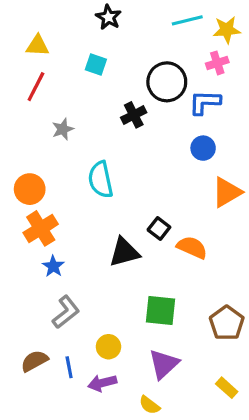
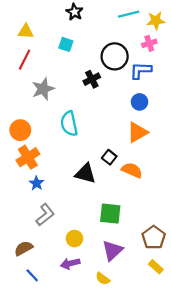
gray star: (63, 129) -> (43, 89), size x1.5
orange triangle: (227, 192) -> (137, 132), moved
black triangle: (124, 252) -> (85, 173), turned 30
brown pentagon: (227, 323) -> (154, 237), moved
blue line: (69, 367) -> (32, 275), moved, turned -32

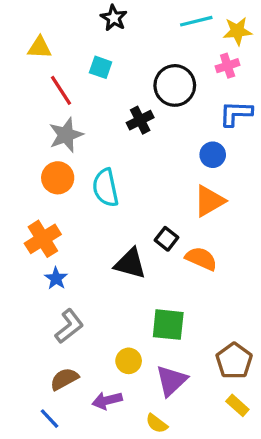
red line: (25, 60) -> (61, 90), moved, turned -60
blue L-shape: (141, 70) -> (236, 114), moved
orange circle: (20, 130) -> (58, 178), moved
yellow circle: (74, 239) -> (129, 361), moved
brown semicircle: (24, 248) -> (64, 379), moved

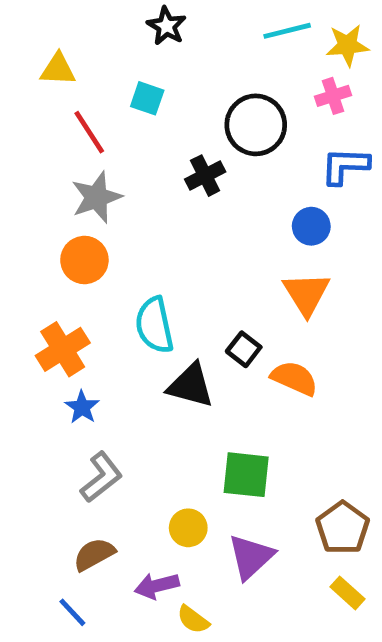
cyan semicircle: (106, 188) -> (154, 325), moved
orange triangle: (209, 201) -> (306, 294), turned -32
yellow semicircle: (157, 424) -> (193, 620), moved

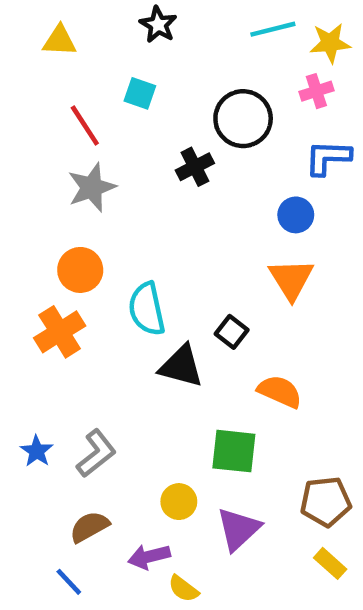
yellow triangle: (58, 69) -> (60, 41), moved
orange circle: (84, 260) -> (80, 270), moved
orange semicircle: (294, 378) -> (280, 391), moved
blue star: (82, 407) -> (37, 451), moved
brown pentagon: (343, 528) -> (326, 502), turned 30

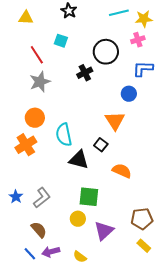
orange triangle: (291, 279) -> (115, 121), moved
green square: (234, 451) -> (89, 197), moved
brown semicircle: (89, 527) -> (39, 230), turned 78
purple arrow: (149, 557) -> (51, 252), moved

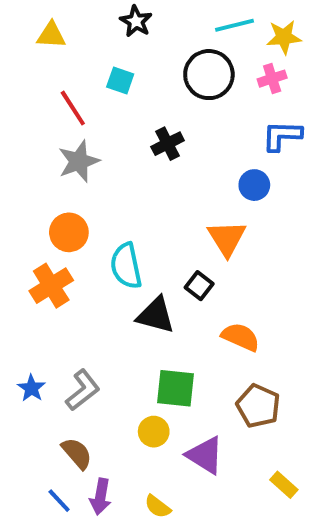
black circle: (106, 52) -> (209, 75), moved
brown pentagon: (142, 219) -> (258, 406), moved, turned 30
purple triangle: (104, 231) -> (205, 455), turned -45
purple arrow: (51, 252) -> (100, 497), turned -66

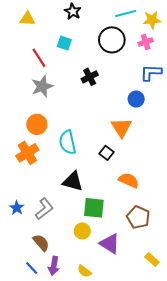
black triangle: (156, 315) -> (73, 181), moved

